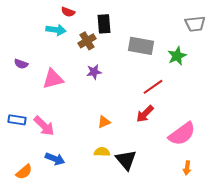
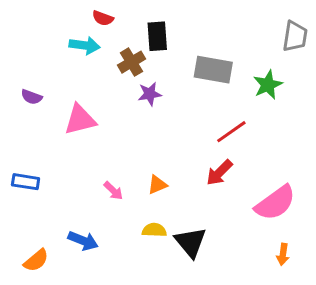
gray trapezoid: (195, 24) -> (295, 36), turned -75
purple star: (94, 72) -> (150, 94), moved
pink arrow: (44, 126) -> (113, 191), moved, size x0.6

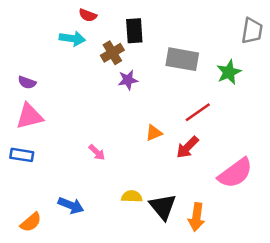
pink triangle: (80, 120) -> (30, 116), moved
orange triangle: (157, 185) -> (154, 133), moved
pink arrow: (113, 191) -> (97, 152), moved
orange arrow: (283, 254) -> (196, 217), moved, size x1.5

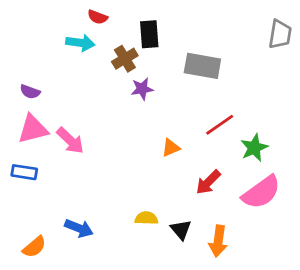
green star: (229, 72) -> (254, 148), moved
red arrow: (187, 147) -> (208, 182), moved
pink arrow: (97, 152) -> (70, 141), moved, size x1.5
black triangle: (163, 207) -> (181, 230), size x0.7

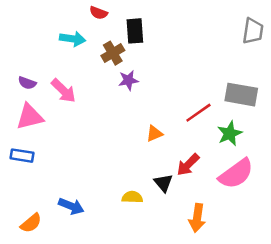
red semicircle: (98, 17) -> (99, 13), moved
gray rectangle: (202, 66) -> (241, 95), moved
pink arrow: (70, 141) -> (63, 91), moved
black triangle: (181, 230) -> (163, 183), moved

